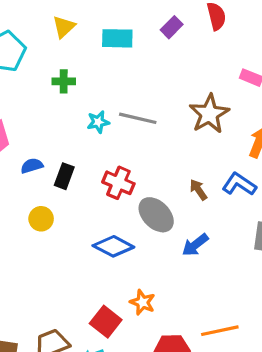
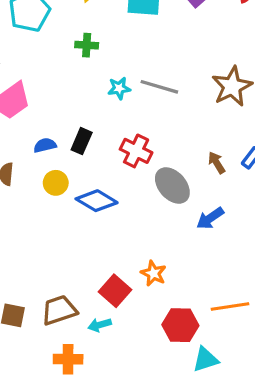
blue semicircle: (32, 166) -> (45, 145), moved
blue diamond: (113, 246) -> (97, 201), moved

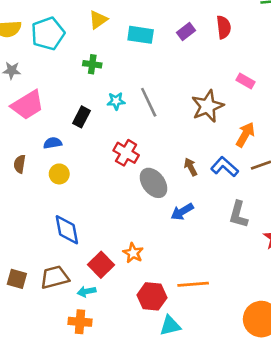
gray line: (159, 87) -> (149, 102), turned 44
black rectangle: (82, 141) -> (81, 117), moved
blue diamond: (97, 201) -> (67, 230), moved, turned 44
orange cross: (68, 359) -> (80, 322), moved

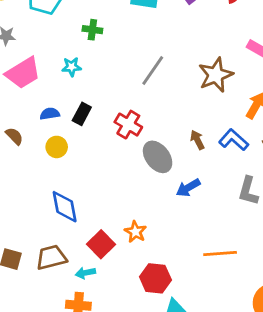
cyan star: (116, 101) -> (72, 67), moved
gray line: (149, 102) -> (153, 71), turned 60
black rectangle: (81, 117) -> (82, 114), moved
brown semicircle: (20, 164) -> (14, 136), turned 126
orange line: (193, 284) -> (220, 253), moved

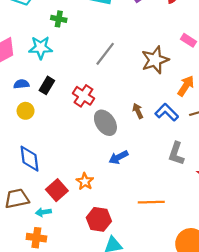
cyan star: (72, 67) -> (41, 48), size x1.5
blue arrow: (188, 188) -> (118, 157), moved

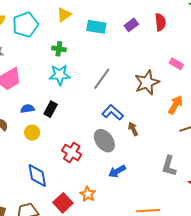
cyan star: (41, 48) -> (60, 75), moved
red cross: (83, 96) -> (72, 153), moved
blue L-shape: (167, 112) -> (113, 112), moved

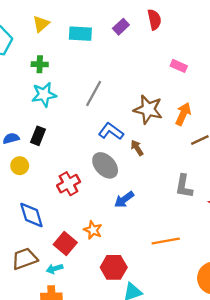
brown star: (147, 83) -> (148, 109), moved, turned -30
red cross: (72, 153) -> (69, 184), turned 36

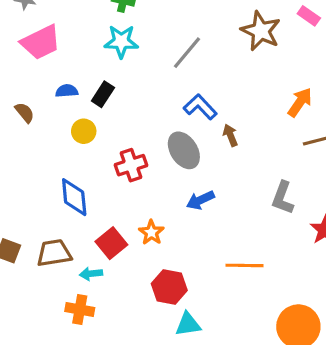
pink rectangle: (179, 66) -> (309, 16), moved
brown star: (148, 109) -> (261, 31), moved
yellow circle: (20, 166) -> (84, 131), moved

